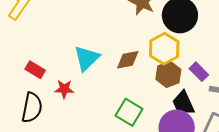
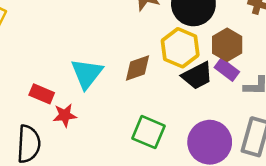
red rectangle: (35, 70) -> (42, 94), moved
brown hexagon: (168, 74) -> (227, 45), moved
black trapezoid: (183, 103) -> (197, 76), moved, turned -84

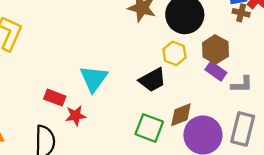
yellow hexagon: (180, 48) -> (174, 53), size x0.7
brown diamond: (137, 68) -> (181, 115), moved
black trapezoid: (197, 76) -> (152, 80), moved

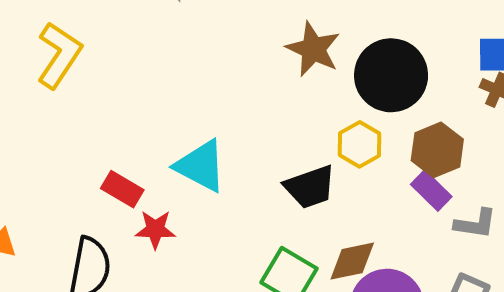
cyan triangle: (94, 79) -> (201, 166), turned -48

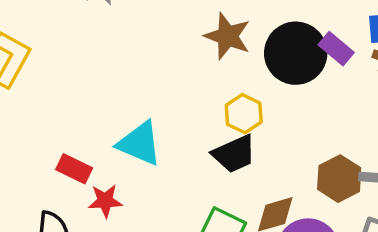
yellow hexagon: (360, 144) -> (244, 114), moved
brown hexagon: (437, 150) -> (339, 179), moved
purple rectangle: (431, 191) -> (336, 49), moved

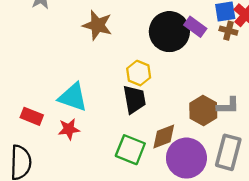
brown star: (227, 36) -> (97, 25), moved
black trapezoid: (234, 154) -> (134, 99), turned -72
red star: (105, 201) -> (69, 129), moved

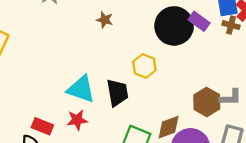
brown star: (97, 25) -> (105, 20), size x0.6
black trapezoid: (134, 99) -> (117, 93), moved
red rectangle: (32, 116) -> (42, 126), moved

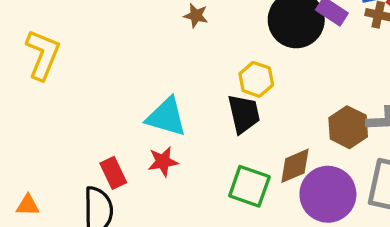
black trapezoid: (117, 93) -> (244, 114), moved
red rectangle: (42, 126) -> (113, 173), turned 45

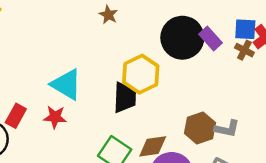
yellow hexagon: (256, 79) -> (141, 74), size x1.4
red rectangle: (113, 173) -> (16, 116), turned 40

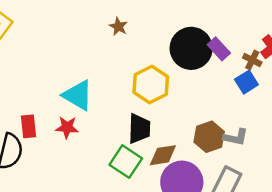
blue square: (245, 29) -> (246, 82), moved, turned -35
black trapezoid: (125, 97) -> (139, 129), moved
red rectangle: (16, 116) -> (28, 126), turned -35

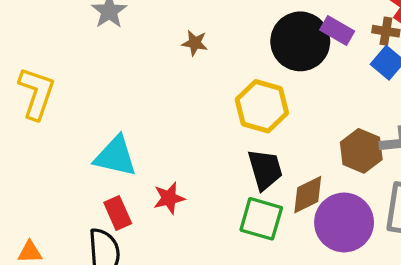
cyan triangle: (78, 95) -> (115, 156), moved

